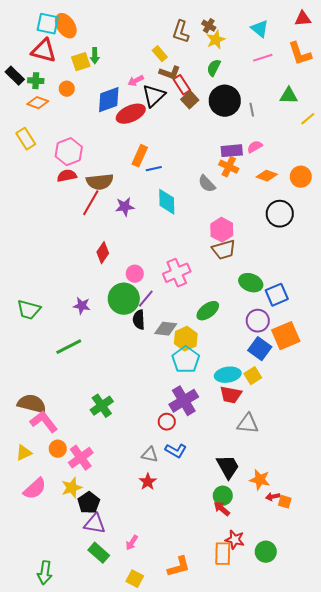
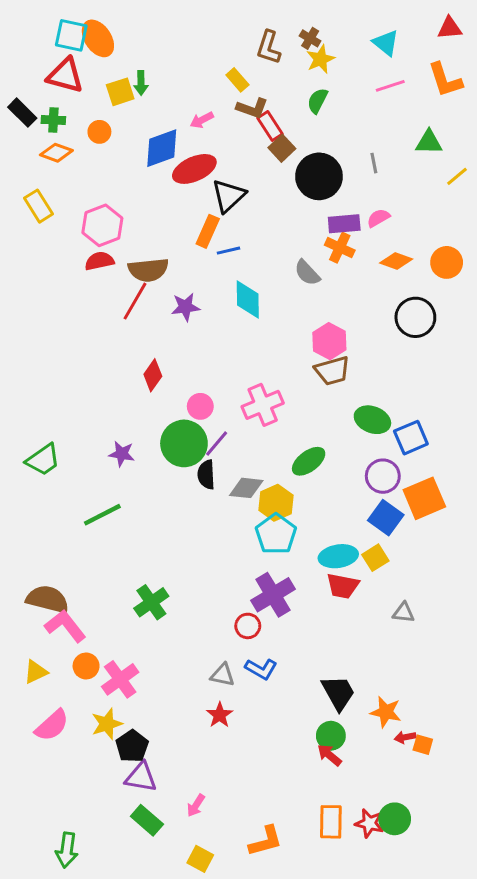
black triangle: (154, 96) -> (228, 196), moved
black circle: (225, 101) -> (319, 176), moved
green trapezoid: (29, 310) -> (43, 460), turned -50
gray triangle: (248, 424) -> (404, 613), moved, size x0.7
red star: (235, 540) -> (369, 823), moved

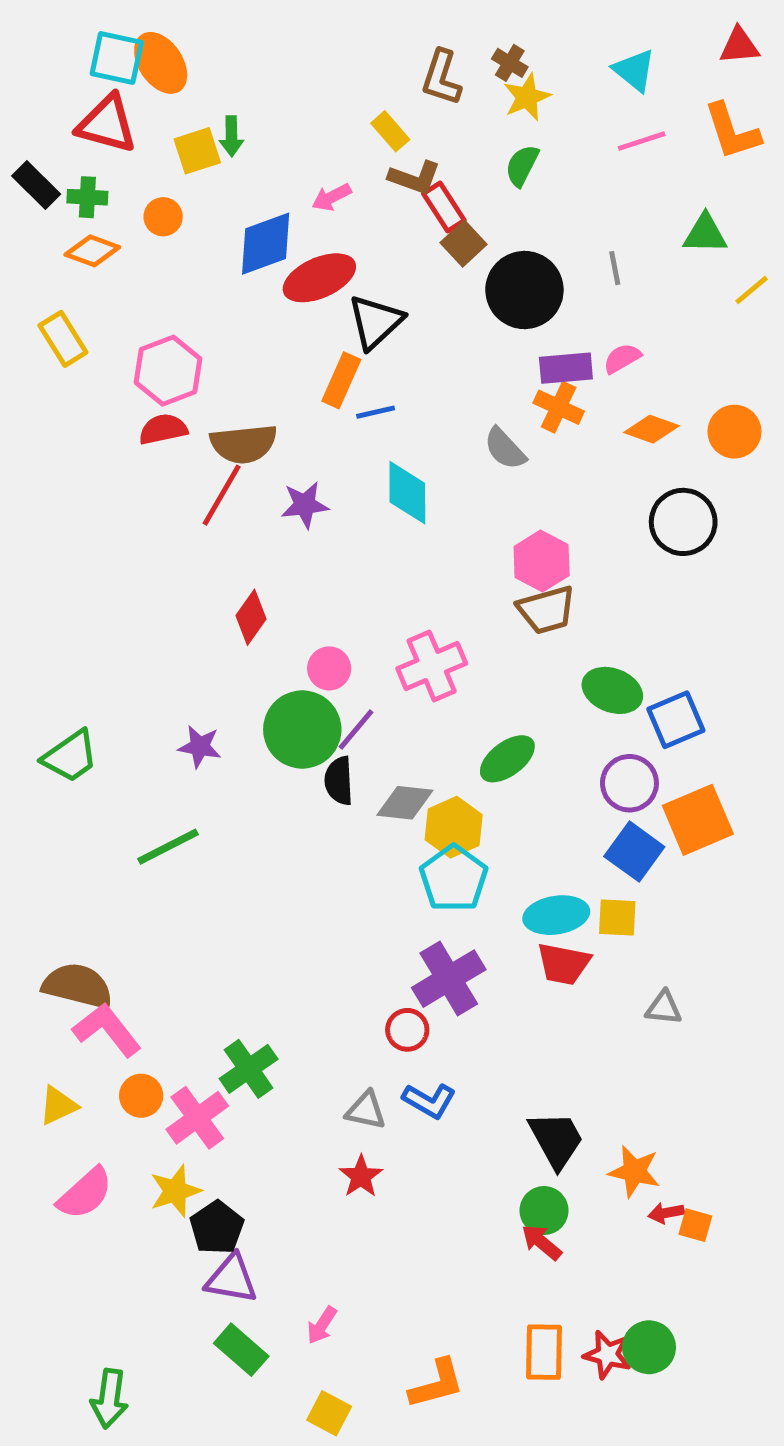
yellow square: (375, 558) -> (617, 918), turned 35
green cross: (151, 602) -> (249, 1069), moved

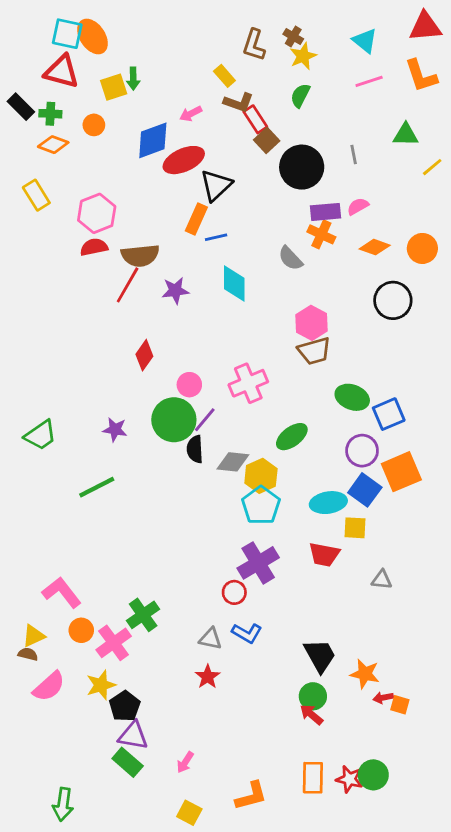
red triangle: (739, 46) -> (425, 27), size x1.4
cyan ellipse: (556, 915) -> (328, 503), moved
brown semicircle: (78, 986) -> (28, 654), moved, size x0.5
green rectangle: (241, 1350) -> (128, 762), moved

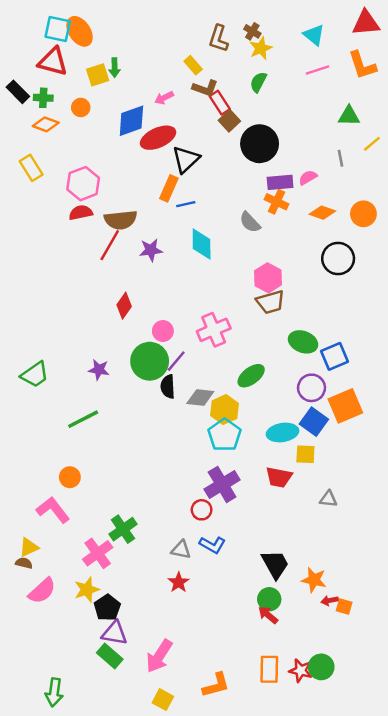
gray line: (354, 154) -> (341, 158), moved
orange circle: (81, 630) -> (70, 477), moved
pink arrow: (185, 762) -> (159, 656), size x1.8

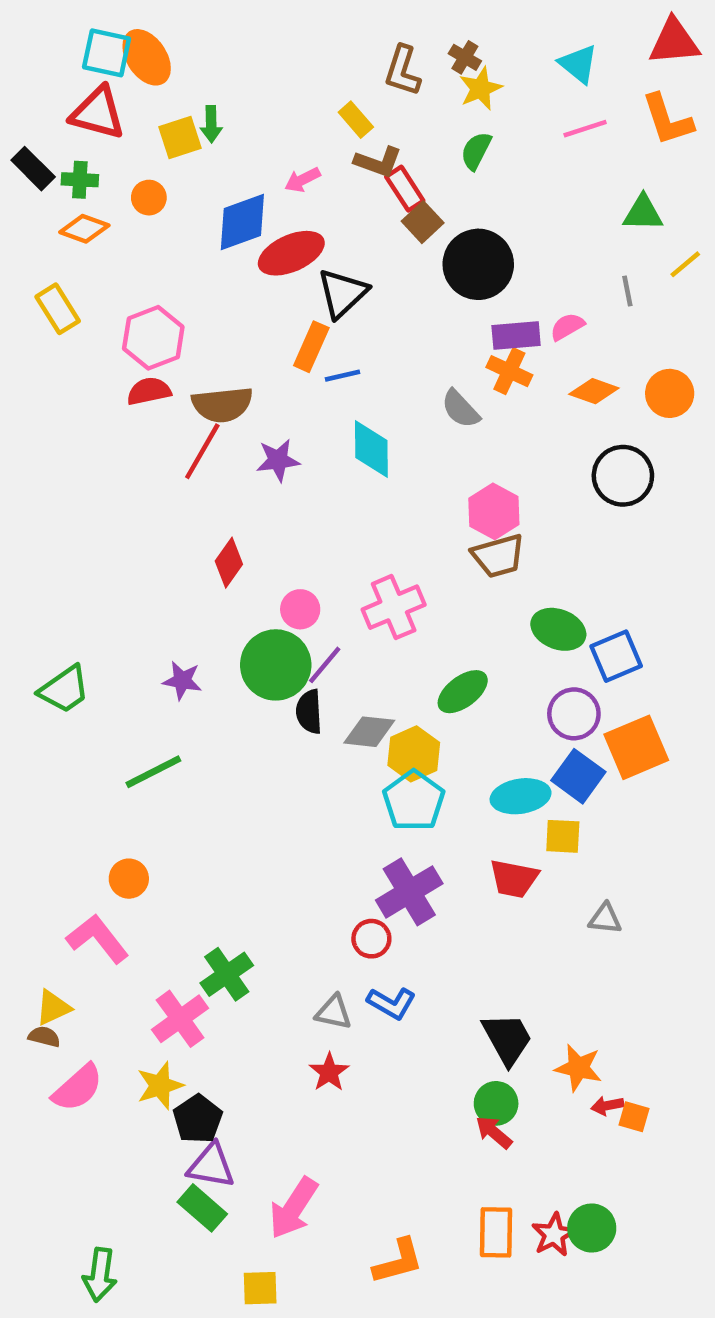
red star: (301, 671) -> (554, 1235), turned 30
yellow square: (163, 700) -> (260, 1288), moved, turned -30

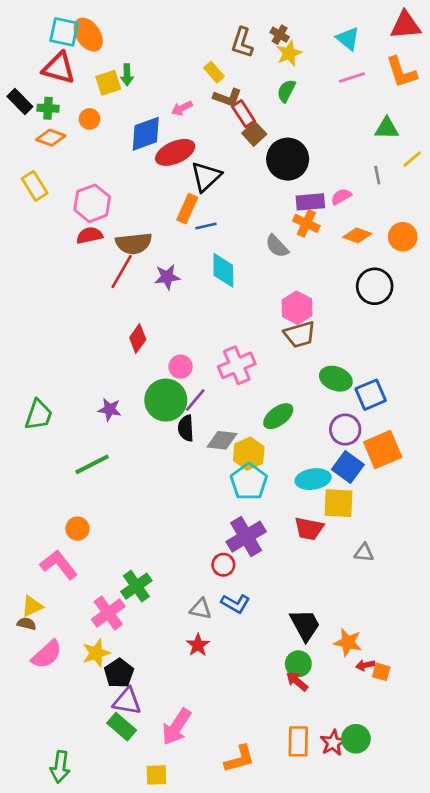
green trapezoid: (64, 689) -> (39, 415), turned -36
yellow square: (563, 836) -> (338, 503), size x1.4

